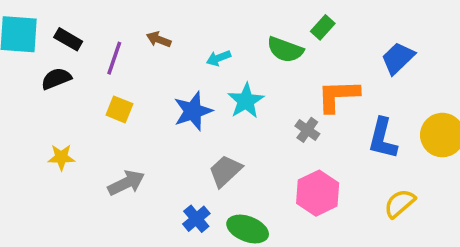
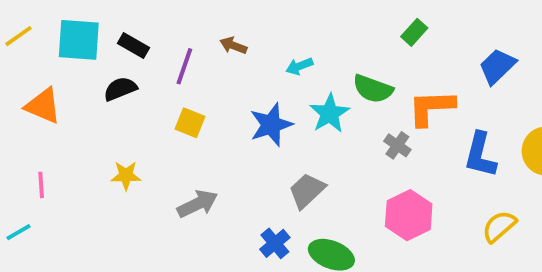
green semicircle: (285, 50) -> (373, 89), moved

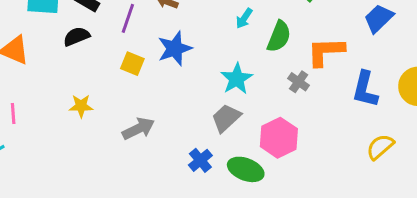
cyan arrow: (299, 66) -> (244, 18), moved, turned -35
green semicircle: (373, 89) -> (279, 36), turned -88
cyan star: (329, 113) -> (237, 79), moved
blue star: (271, 125) -> (175, 49), moved
pink hexagon: (409, 215) -> (279, 138), moved

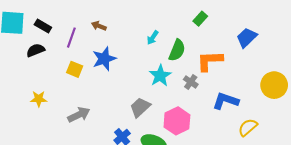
cyan star: (237, 79) -> (160, 76), moved
blue L-shape: (365, 89) -> (226, 101), moved, turned 95

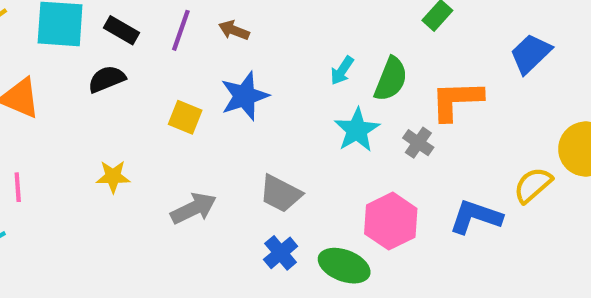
purple line: (71, 38) -> (181, 30), moved
cyan arrow: (153, 38) -> (342, 71), moved
blue L-shape: (226, 101) -> (476, 217), moved
gray trapezoid: (140, 107) -> (281, 194), moved, turned -110
yellow semicircle: (248, 127) -> (533, 185), moved

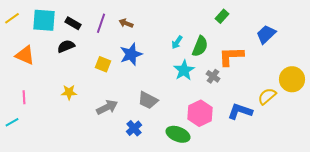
blue cross: (281, 253) -> (134, 128), moved

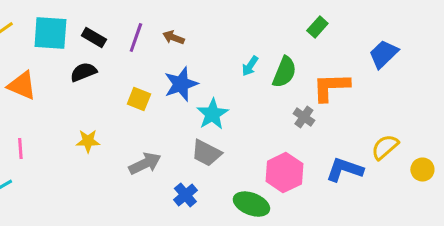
cyan star: (184, 70) -> (212, 114), moved
yellow circle: (292, 79) -> (422, 170), moved, size x0.6

